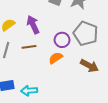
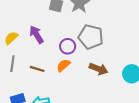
brown line: (29, 47) -> (37, 69), moved, turned 32

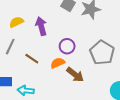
gray pentagon: (91, 37) -> (102, 53), moved
brown arrow: (99, 69) -> (75, 75), moved

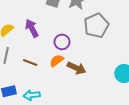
gray pentagon: (102, 53) -> (96, 25), moved, turned 30

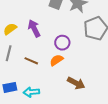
brown arrow: (76, 68) -> (76, 83), moved

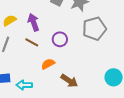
orange semicircle: (56, 60) -> (48, 64), moved
brown line: (31, 61) -> (32, 42), moved

